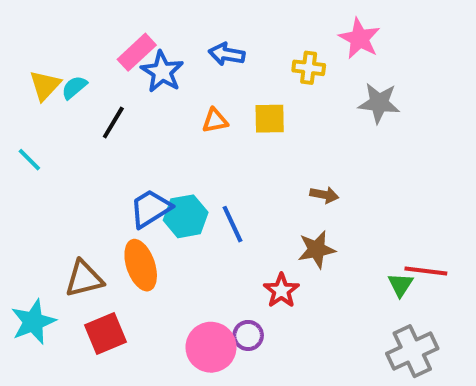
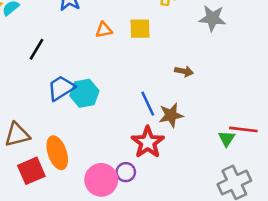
black line: (113, 123) -> (37, 49), moved
brown arrow: (324, 195) -> (184, 71), moved
blue line: (232, 224) -> (148, 104), moved
orange ellipse: (141, 265) -> (57, 153), moved
red star: (281, 291) -> (148, 142), size x1.4

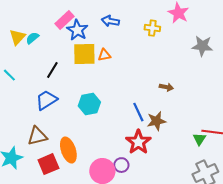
gray star: (212, 18) -> (202, 46), moved
yellow square: (140, 29) -> (84, 54), moved, size x1.4
blue trapezoid: (61, 88) -> (46, 100), moved

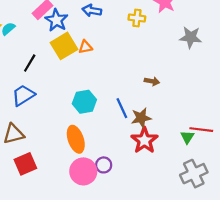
yellow square: (84, 54) -> (64, 46), turned -30
cyan hexagon: (89, 104) -> (84, 102), moved
red star: (138, 142) -> (144, 140), moved
orange ellipse: (68, 150) -> (76, 139), moved

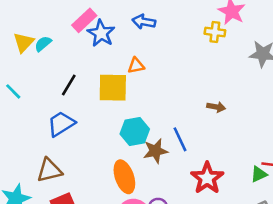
yellow cross: (137, 18) -> (215, 32), moved
yellow square: (64, 46) -> (113, 88), moved, turned 32
brown star: (141, 118) -> (155, 151), moved
green triangle: (187, 137) -> (259, 174), turned 32

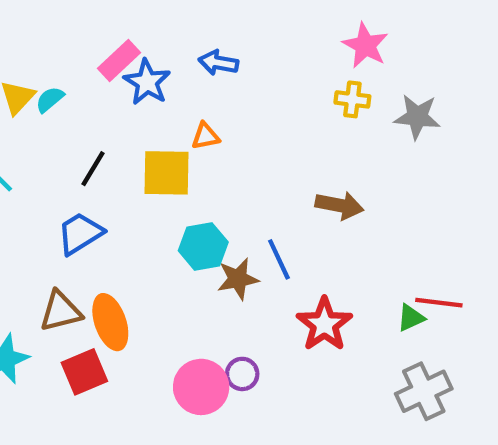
yellow cross: (215, 32) -> (352, 99), moved
brown arrow: (216, 107) -> (339, 205), size x1.5
orange ellipse: (124, 177) -> (110, 322), moved

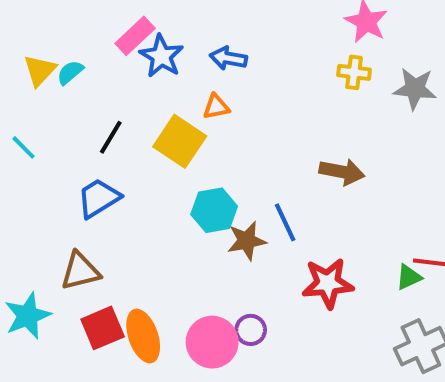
blue arrow: (218, 63) -> (228, 58), moved
yellow square: (167, 173) -> (180, 141), turned 33
orange ellipse: (110, 322) -> (143, 336), moved
red star: (324, 324) -> (328, 283), turned 30

